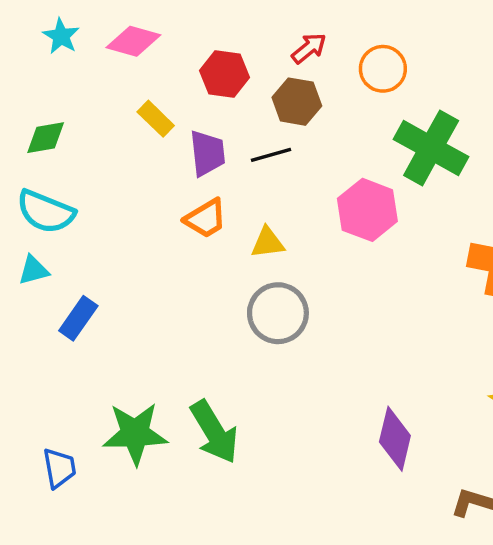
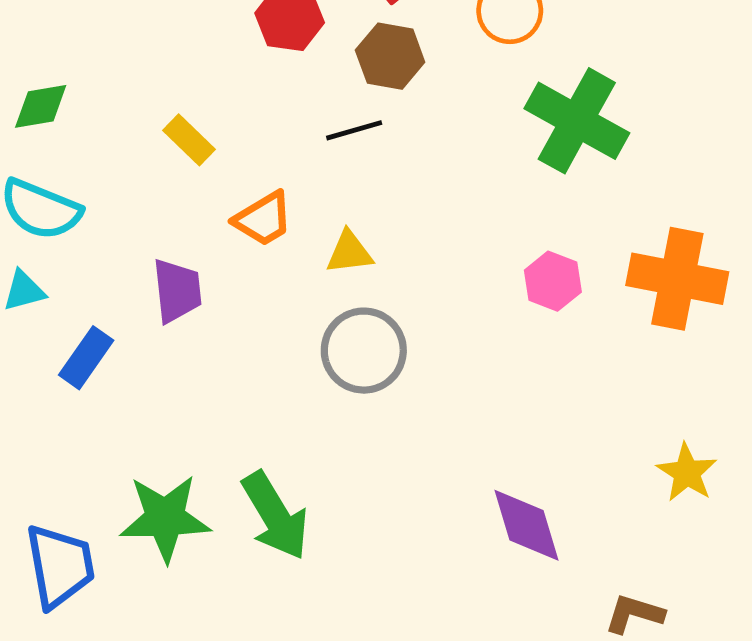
yellow rectangle: (156, 119) -> (189, 140), moved
purple trapezoid: (207, 153) -> (177, 291), moved
pink hexagon: (367, 210) -> (553, 281), moved, size x0.7
purple diamond: (395, 439) -> (527, 525), turned -30
blue trapezoid: (59, 468) -> (60, 566), size x1.5

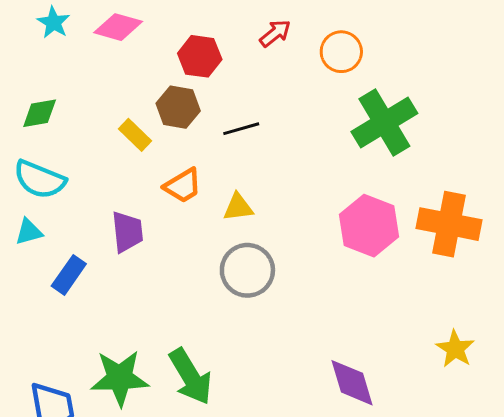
brown hexagon: (390, 56) -> (178, 107), moved
green cross: (577, 121) -> (384, 123), turned 30
pink hexagon: (553, 281) -> (369, 226), size x1.6

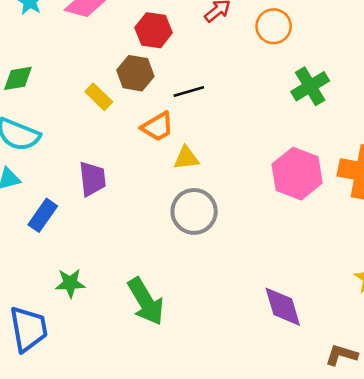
green cross: (384, 123) -> (310, 86), size x0.7
orange trapezoid: (183, 186) -> (158, 127), moved
green star: (120, 378) -> (70, 283), moved, size x0.6

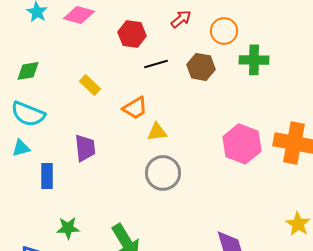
brown hexagon: (135, 73) -> (201, 67), moved
green cross: (310, 86) -> (254, 60), moved, turned 32
black line: (189, 91) -> (156, 64), moved
blue rectangle: (43, 215) -> (47, 176), turned -35

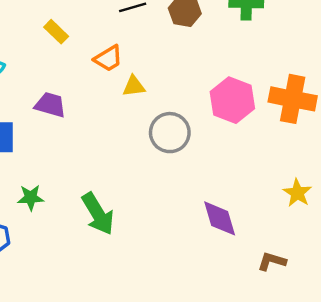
purple trapezoid: (85, 148) -> (50, 105), turned -68
gray circle: (163, 173) -> (170, 133), moved

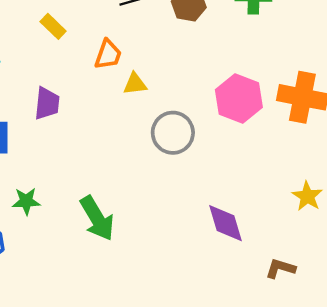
orange trapezoid: (108, 58) -> (108, 55), turned -40
purple trapezoid: (50, 105) -> (47, 103), turned 80

